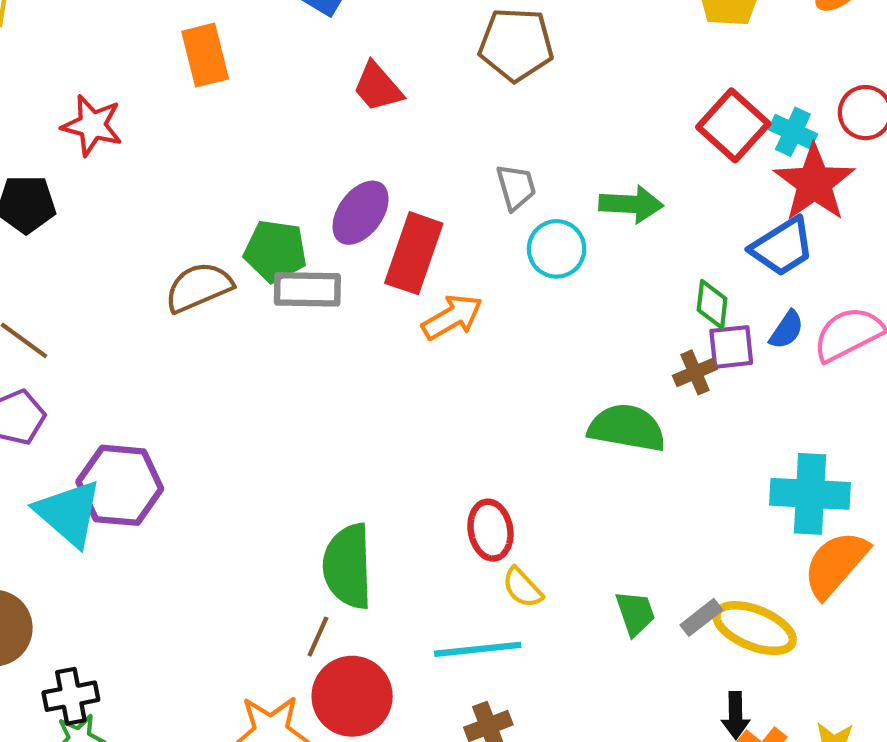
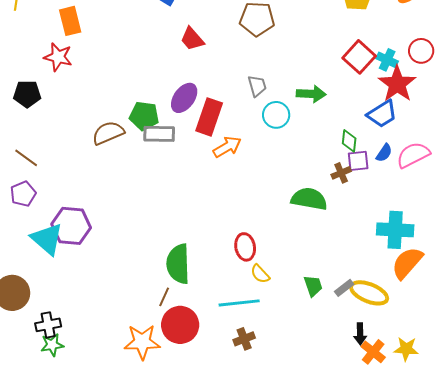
orange rectangle: (205, 55) -> (70, 21), moved

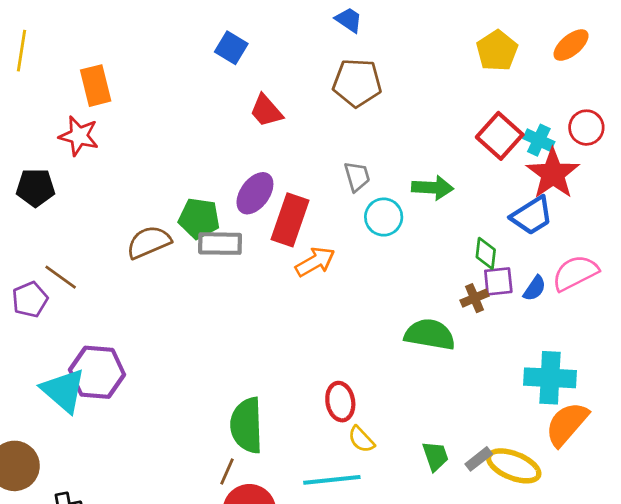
blue semicircle: (384, 153) -> (535, 288), moved
brown line: (26, 158) -> (61, 277), moved
purple pentagon: (23, 194) -> (30, 300), moved

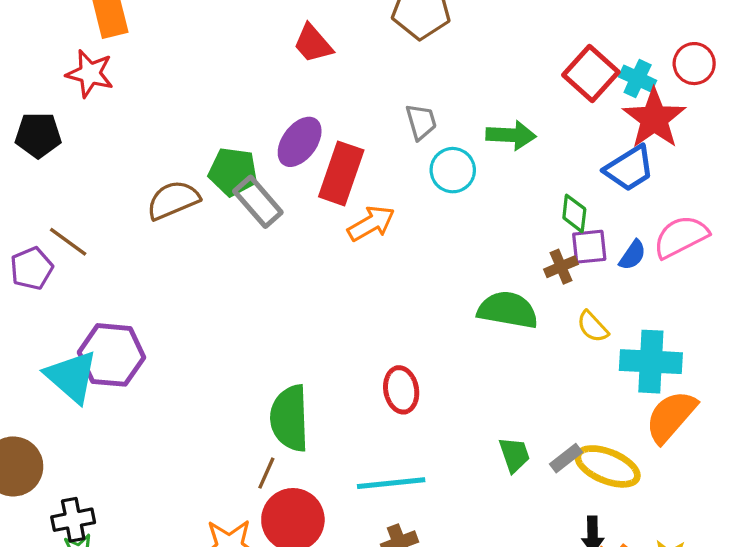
gray rectangle: (220, 244) -> (258, 202), turned 48
yellow semicircle: (361, 439) -> (593, 327), moved

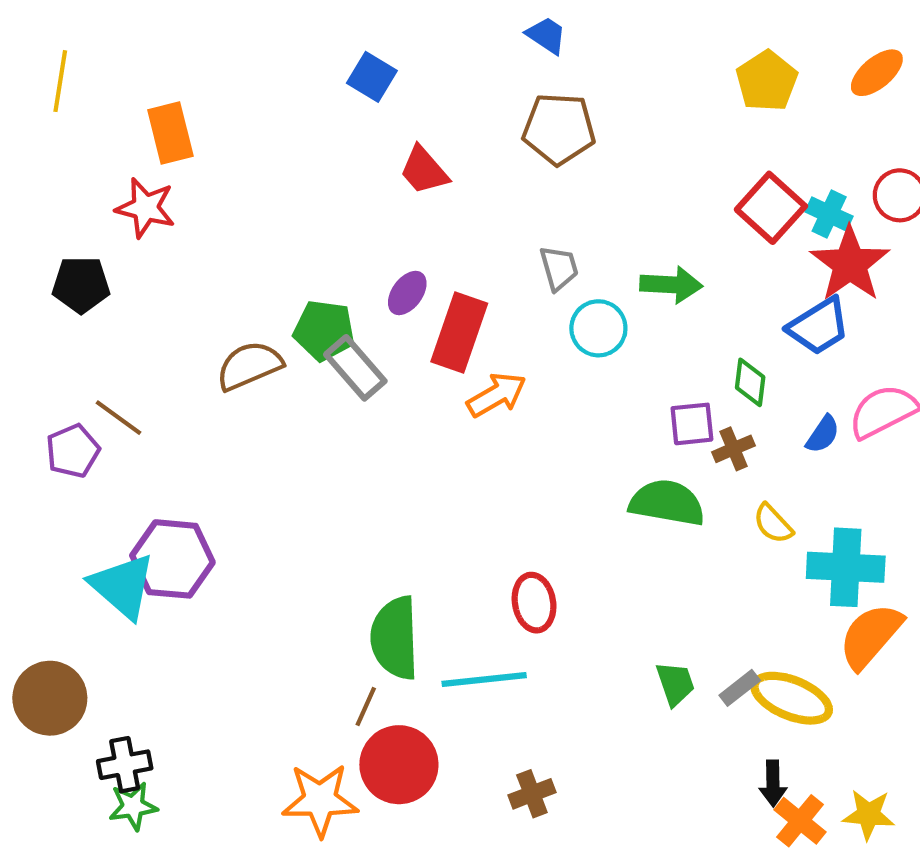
purple ellipse: (300, 142) -> (407, 293), size x0.7
purple square: (589, 247) -> (692, 424), moved
cyan line: (391, 483) -> (484, 679), moved

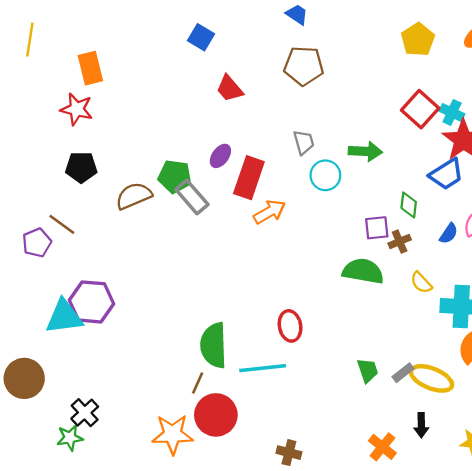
black pentagon: (81, 285) -> (81, 167), moved
cyan triangle: (123, 586) -> (64, 317), turned -48
black cross: (125, 765) -> (85, 413), moved, turned -32
brown cross: (532, 794) -> (289, 453), moved, turned 35
orange cross: (800, 821) -> (382, 447), moved

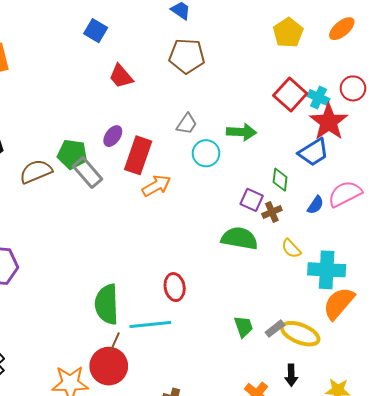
gray trapezoid: (304, 142) -> (187, 124), turned 50
purple square: (377, 228) -> (252, 200), turned 30
brown line: (198, 383) -> (115, 342), moved

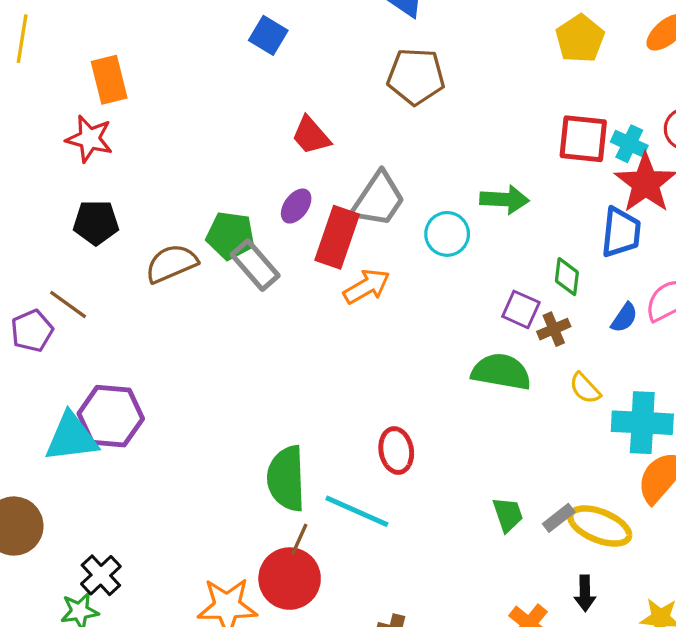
red trapezoid: (121, 76) -> (311, 135), moved
red square: (290, 94) -> (583, 139), turned -36
gray trapezoid: (187, 124) -> (378, 199), moved, size x1.6
blue trapezoid: (313, 152) -> (621, 232), turned -52
cyan line: (150, 325) -> (357, 511), turned 30

